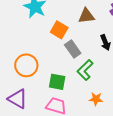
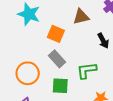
gray rectangle: (73, 49) -> (57, 59), moved
green L-shape: (85, 70) -> (87, 71), turned 45

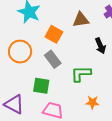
orange circle: (28, 73) -> (20, 52), moved
green square: (60, 86) -> (41, 86), moved

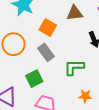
green square: (41, 86) -> (34, 79), turned -36

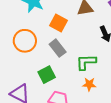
orange star: (85, 96) -> (89, 84), moved

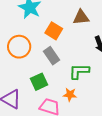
orange star: (89, 84) -> (70, 95), moved

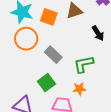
orange square: (54, 31) -> (49, 17), moved
orange circle: (19, 47) -> (26, 39), moved

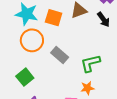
black arrow: (98, 33) -> (104, 20), moved
green square: (46, 83) -> (25, 77), moved

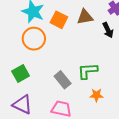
gray rectangle: (60, 55) -> (63, 80), moved
orange star: (87, 88) -> (96, 95), moved

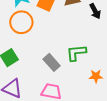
orange star: (96, 95) -> (96, 76), moved

